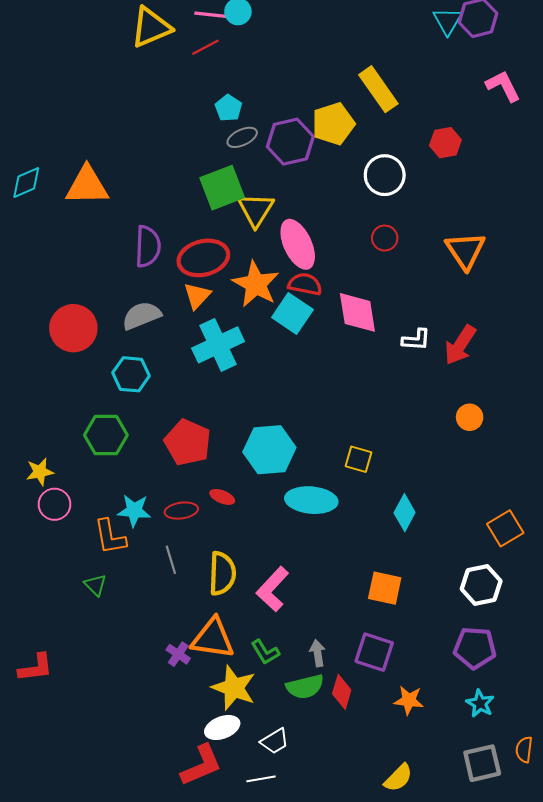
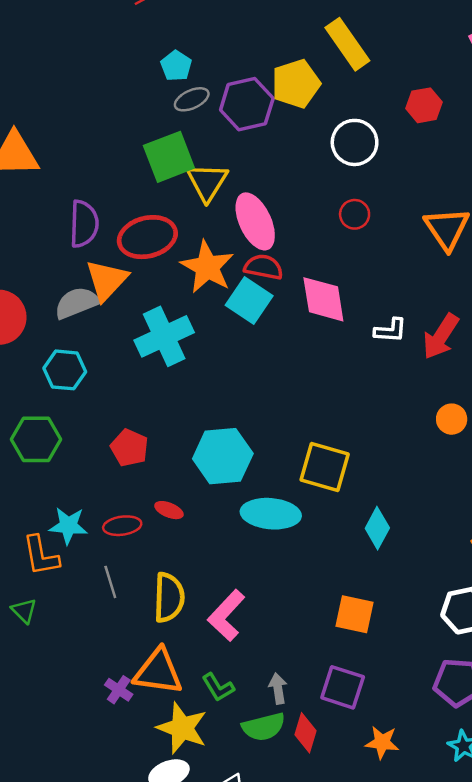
orange triangle: (197, 296) -> (107, 280), moved, size x1.4
red pentagon: (188, 442) -> (129, 448), size x0.7
yellow square: (358, 459) -> (325, 467), size x1.6

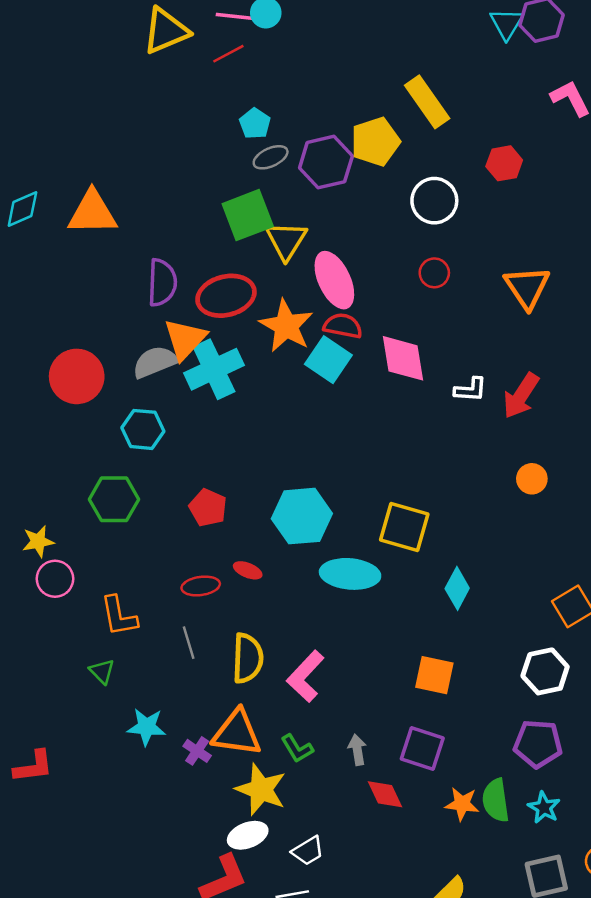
cyan cross: (164, 336) -> (214, 369), moved
cyan star: (68, 526) -> (147, 727), moved
green semicircle: (264, 727) -> (496, 800), moved, turned 96
red diamond: (305, 733) -> (385, 794), turned -42

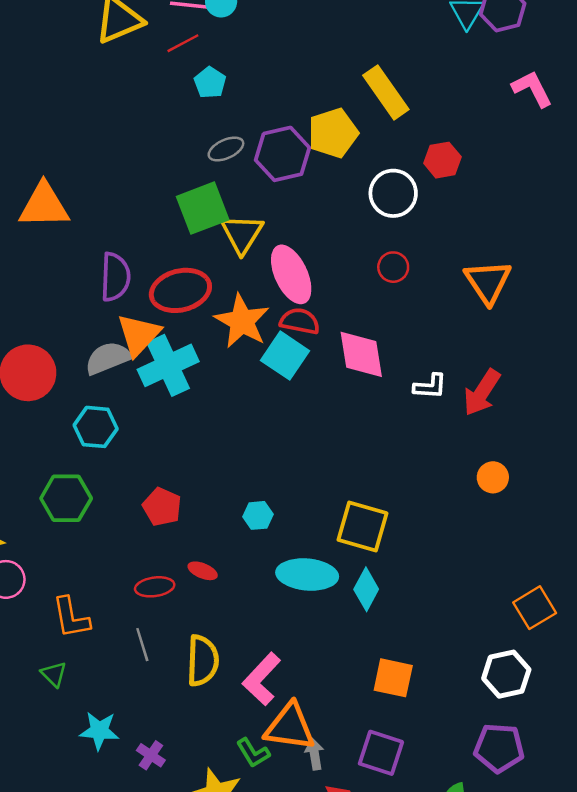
cyan pentagon: (255, 124) -> (210, 83), moved
red hexagon: (504, 163) -> (442, 160), moved
cyan hexagon: (302, 516) -> (258, 515), size x0.5
cyan diamond: (457, 588) -> (366, 589), moved
orange triangle: (237, 733) -> (290, 727), moved

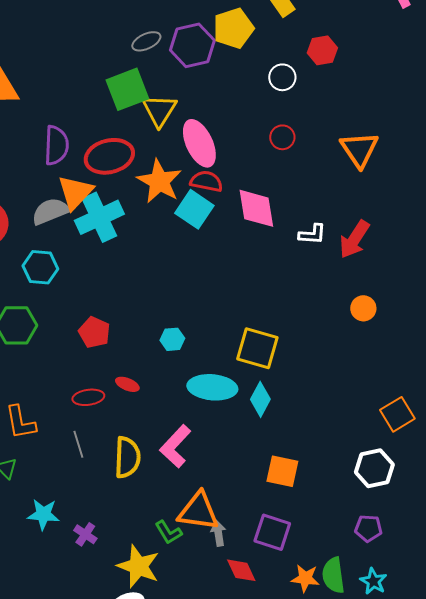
white circle: (393, 193) -> (282, 77), size x0.7
pink L-shape: (262, 679) -> (175, 446), moved
purple pentagon: (499, 748) -> (368, 528), size x0.7

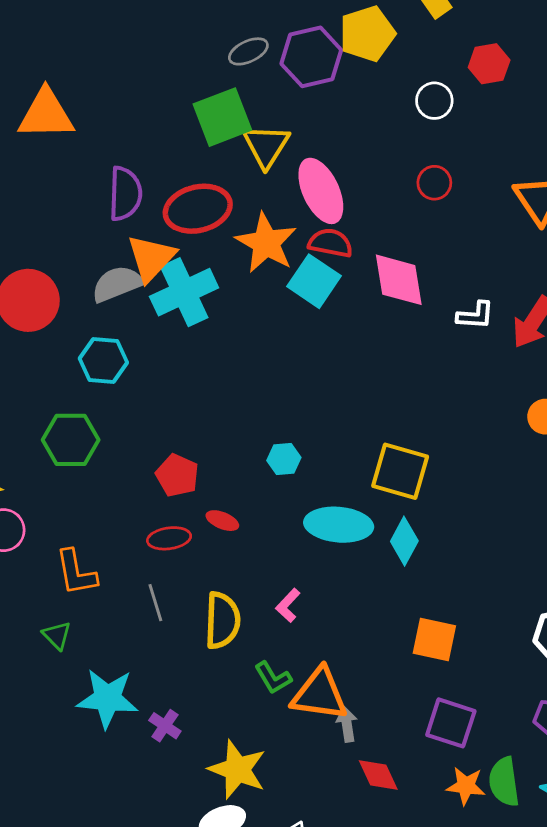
red pentagon: (94, 332) -> (177, 475), moved
pink L-shape: (175, 446) -> (288, 605), size x0.6
cyan star: (43, 514) -> (107, 698), size x1.4
green L-shape: (168, 532) -> (273, 678), moved
purple square: (272, 532) -> (451, 723), moved

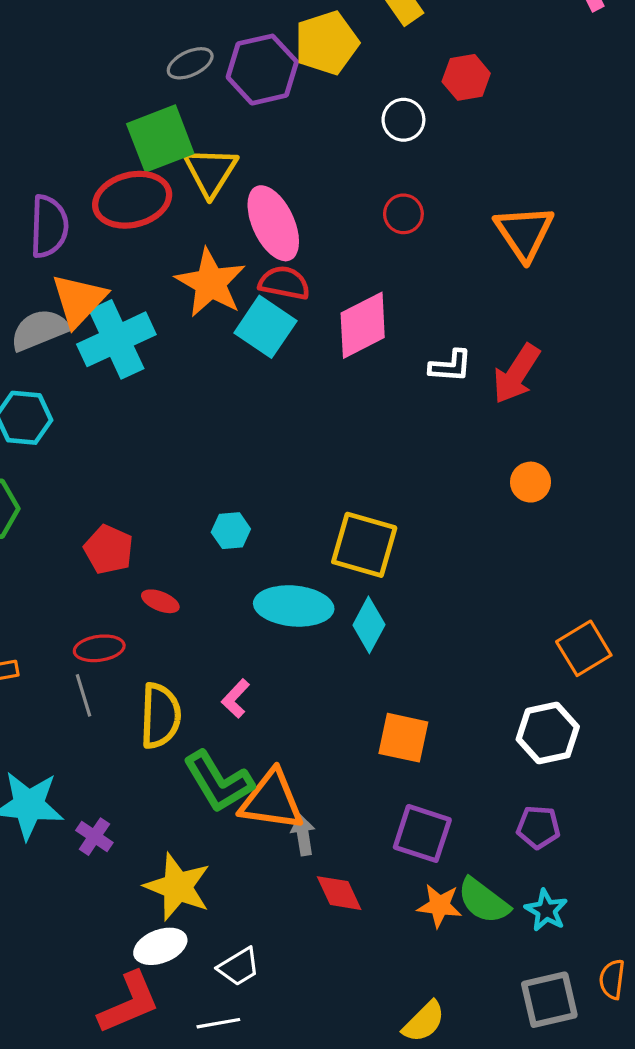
red ellipse: (198, 209) -> (132, 200), moved
pink diamond: (399, 280) -> (363, 325), turned 72
red ellipse: (169, 538) -> (99, 648), moved
green L-shape: (273, 678) -> (218, 782), size x1.6
green semicircle: (504, 782) -> (483, 901), turned -45

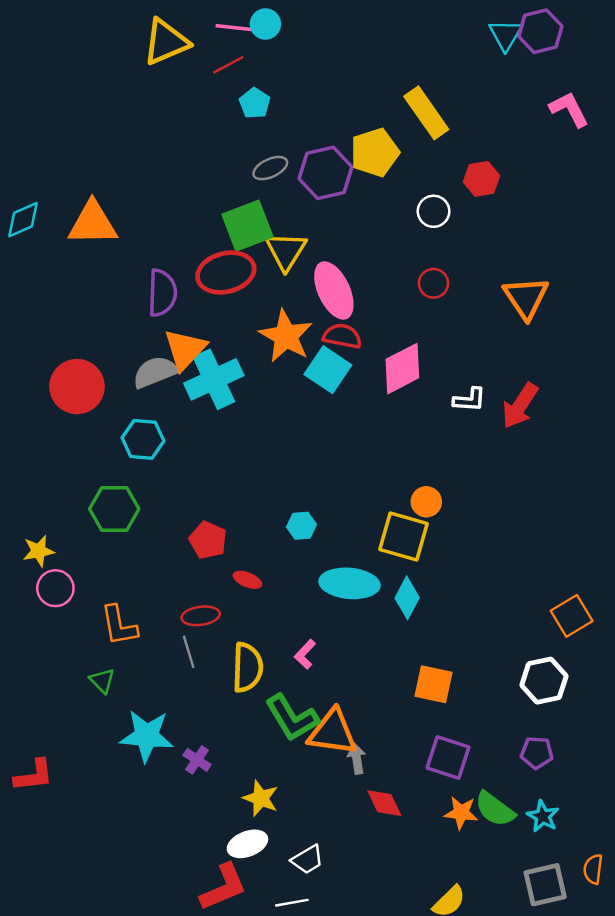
orange circle: (531, 482) -> (426, 502), moved
yellow star: (178, 887) -> (261, 798), size x0.7

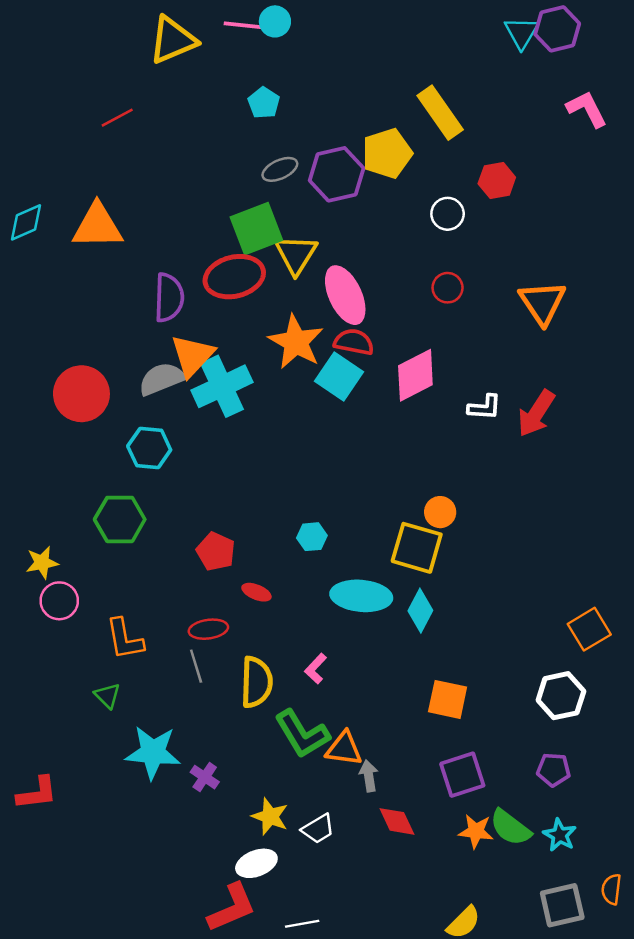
red line: (228, 65) -> (117, 118), moved
orange triangle: (333, 732) -> (344, 749), size x0.7
purple square: (448, 757) -> (462, 775), turned -36
white trapezoid: (307, 859) -> (318, 829), moved

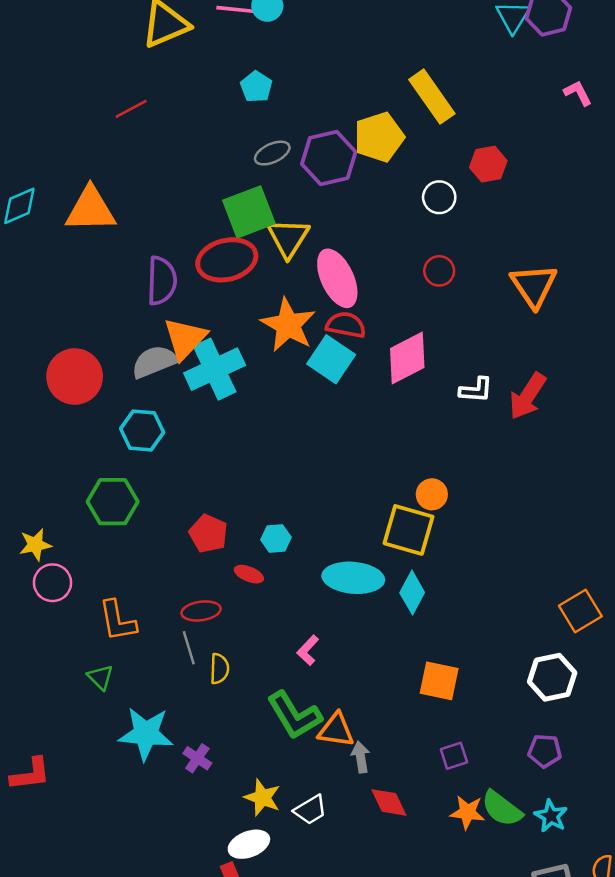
pink L-shape: (587, 109) -> (578, 93), size x0.7
red line: (117, 118) -> (131, 109), moved
cyan hexagon: (312, 537) -> (276, 539), moved
yellow semicircle: (256, 682) -> (219, 669), moved, size x0.6
purple square: (462, 775) -> (454, 756), size x0.6

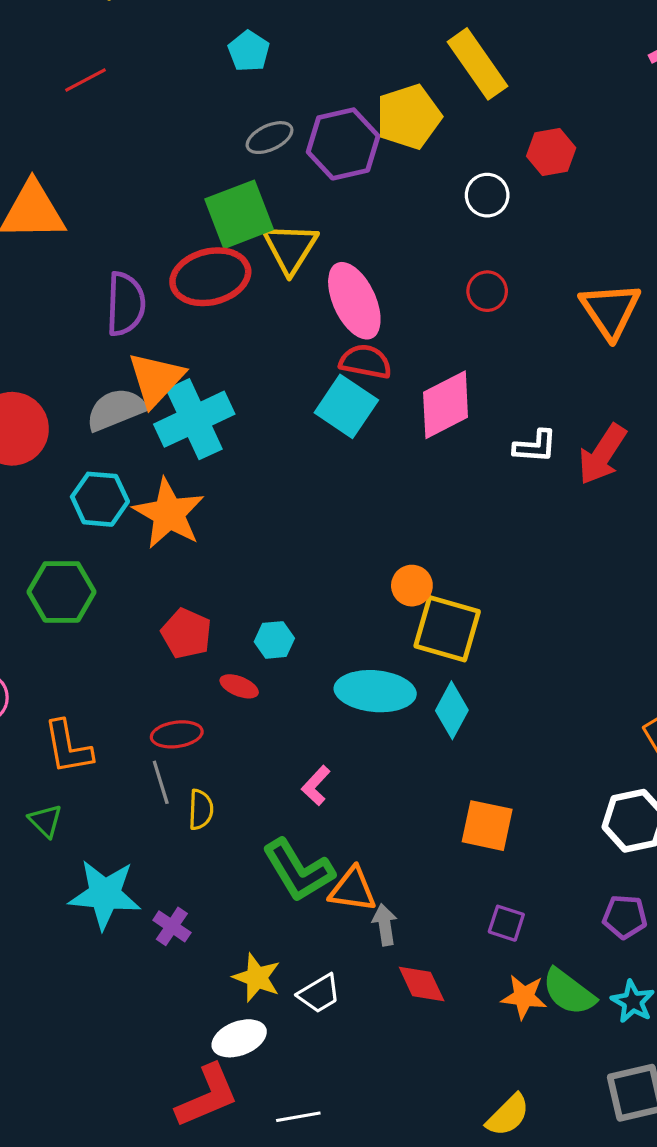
orange star: (288, 325) -> (169, 514), moved
orange circle: (432, 494) -> (412, 586), moved
purple square: (454, 756) -> (506, 923), turned 36

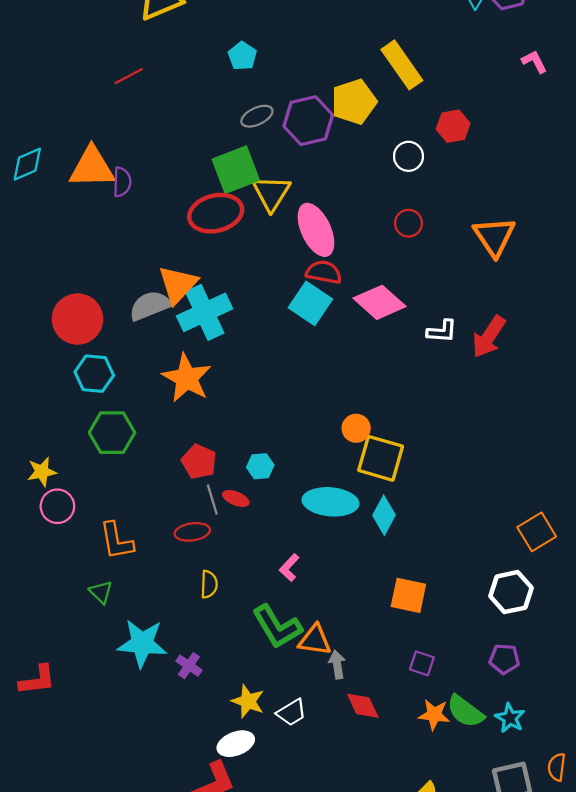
purple semicircle: (126, 304) -> (122, 182), moved, size x0.7
pink diamond: (446, 405) -> (380, 302), turned 69
cyan hexagon: (100, 499) -> (94, 374), moved
gray line: (161, 782) -> (212, 500), moved

